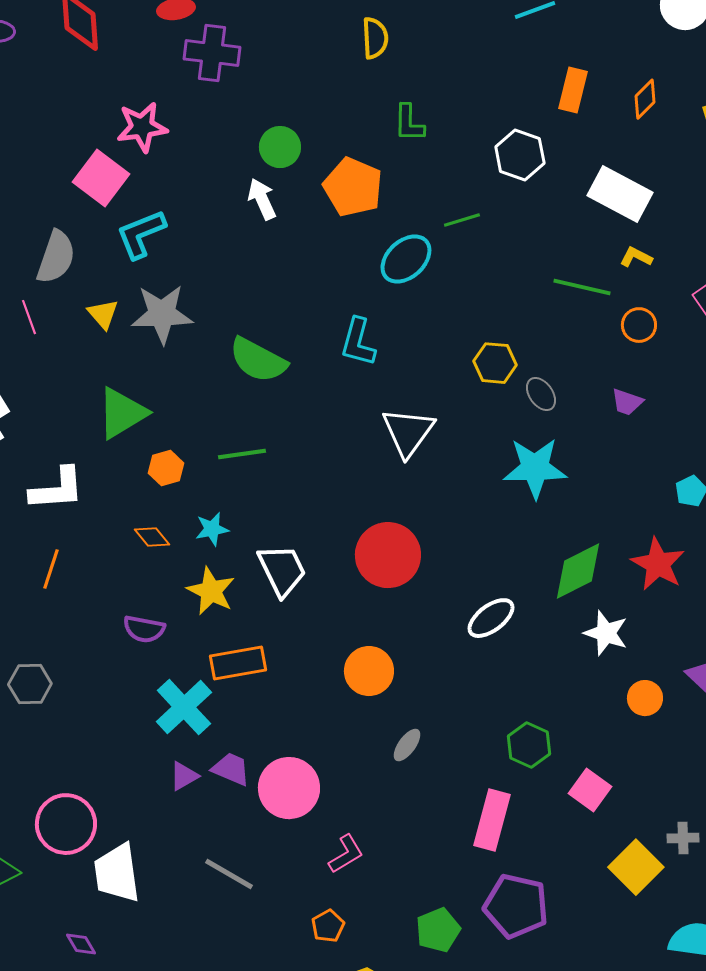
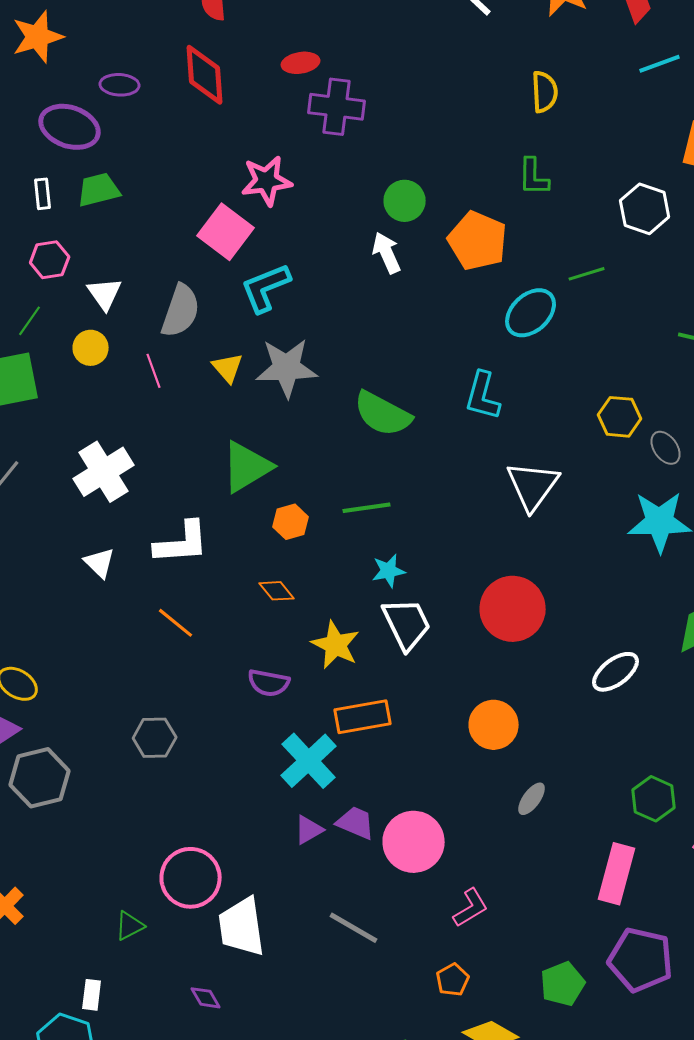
yellow semicircle: (375, 38) -> (545, 92), moved
cyan star: (212, 529) -> (389, 571), moved
orange line: (51, 569) -> (176, 623), turned -69

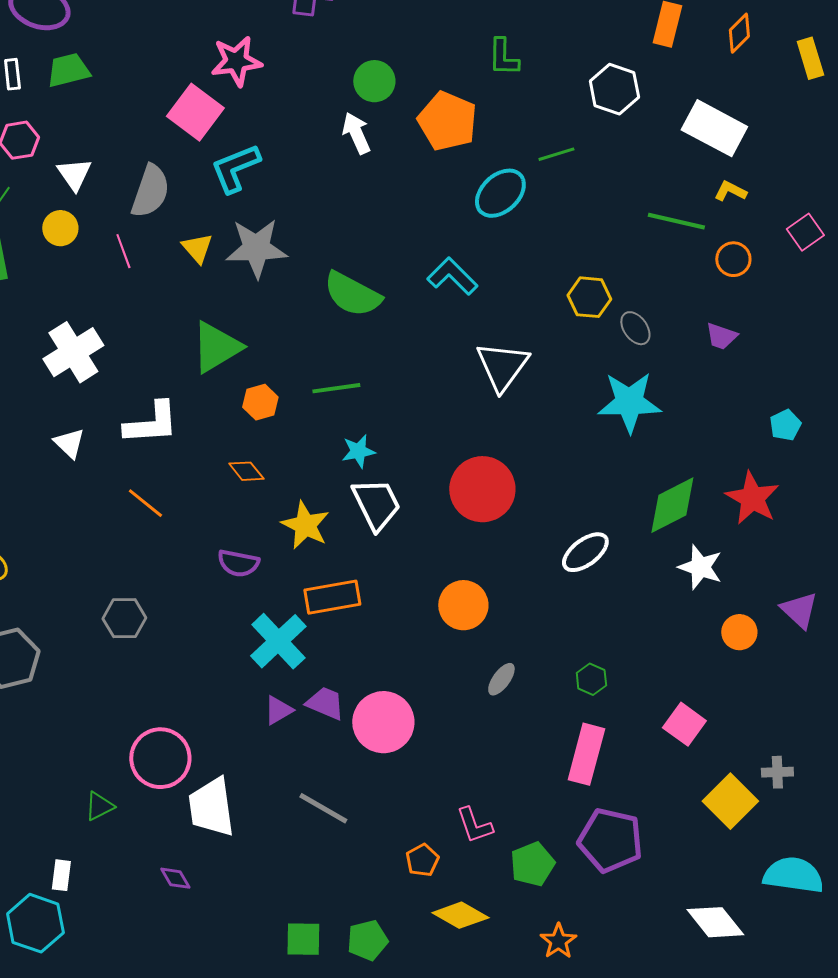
cyan L-shape: (483, 396) -> (452, 276), turned 120
green hexagon: (654, 799) -> (591, 679), moved, size x0.7
pink L-shape: (471, 908) -> (474, 825), moved, turned 102

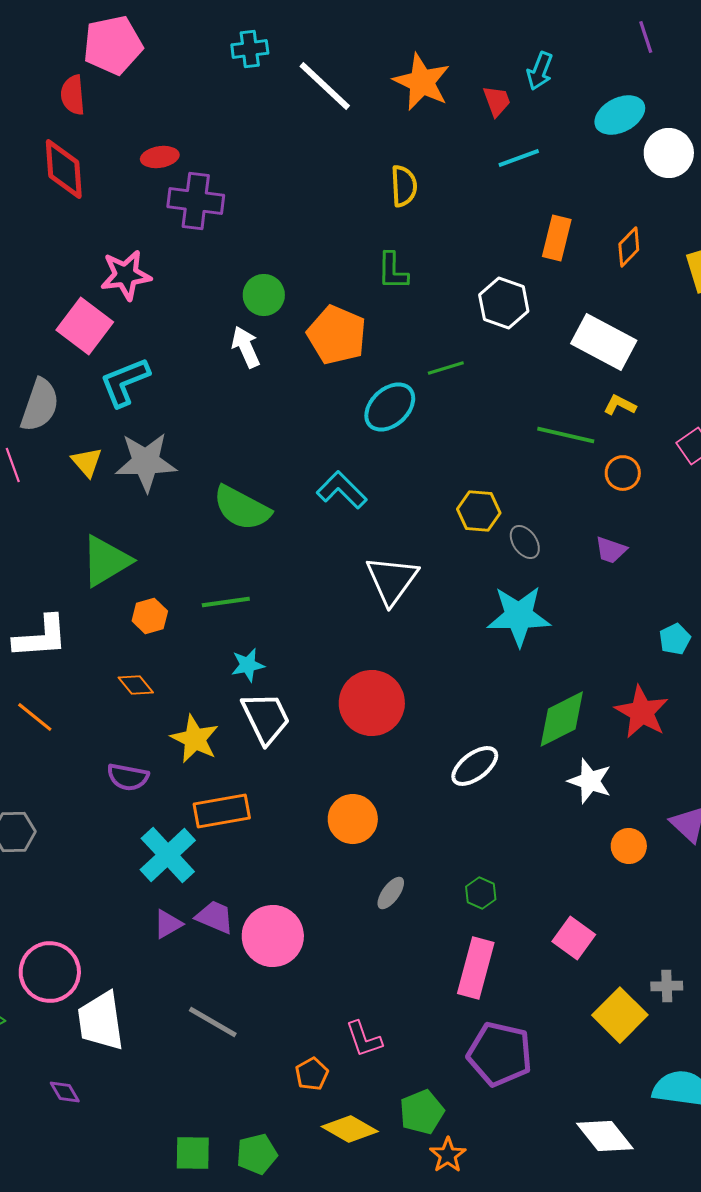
green pentagon: (532, 864) -> (422, 1112), moved

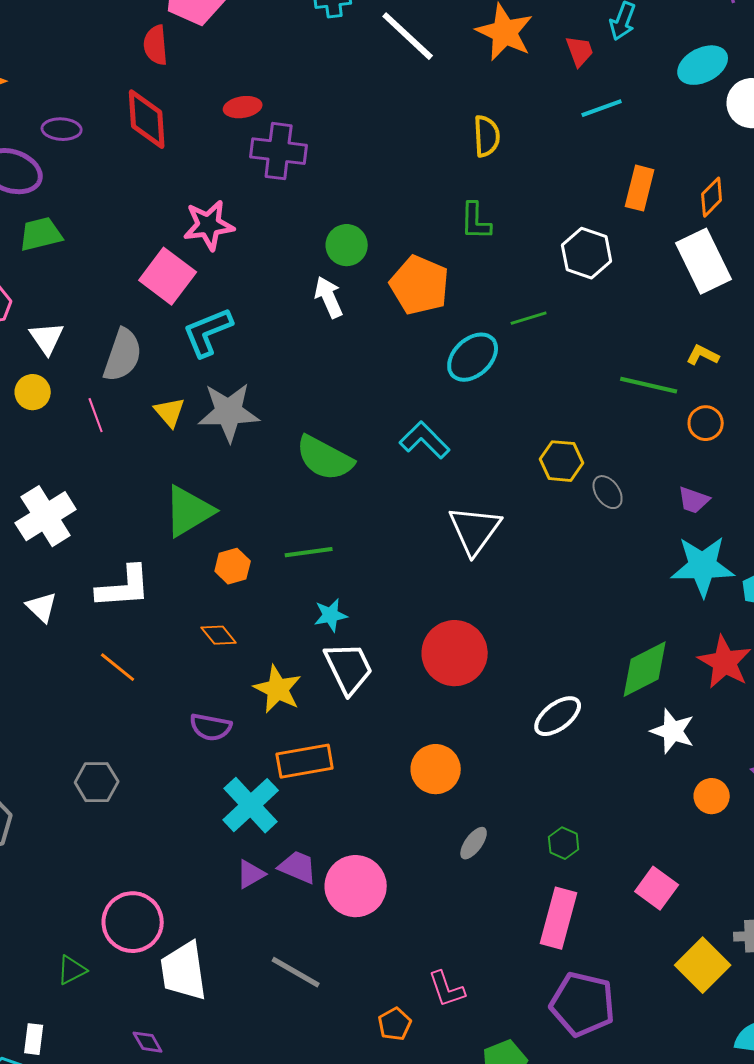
white rectangle: (604, 342) -> (704, 261), moved, turned 36
cyan star: (519, 616) -> (703, 566), moved

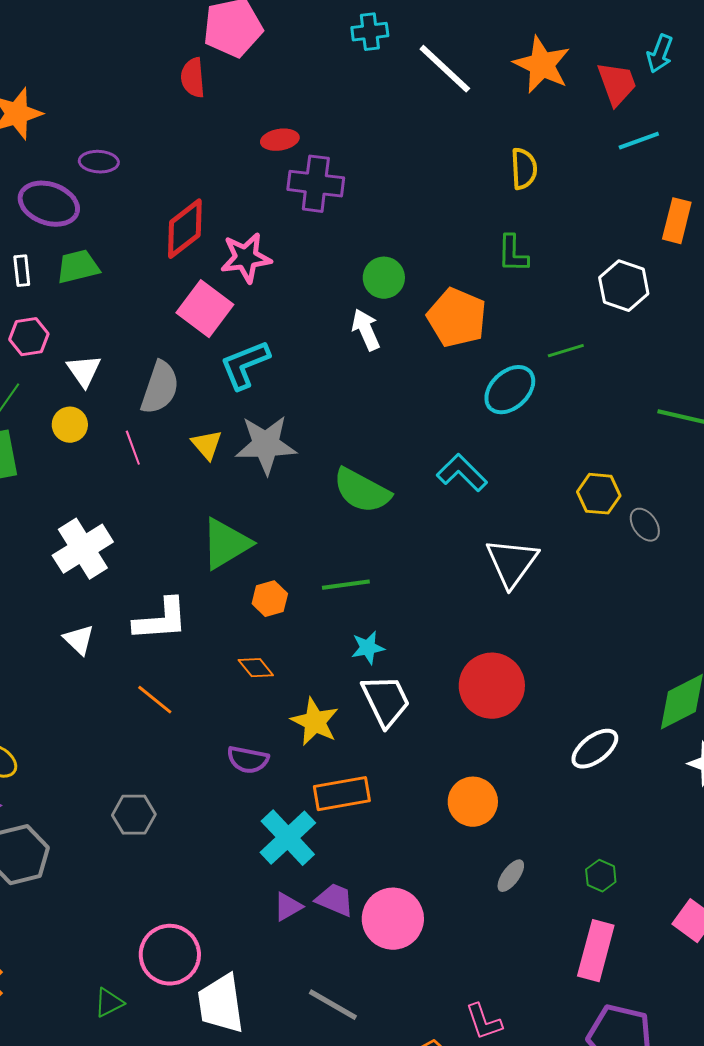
red trapezoid: (580, 51) -> (617, 84), size x1.4
red diamond: (147, 119) -> (185, 229), moved, turned 56

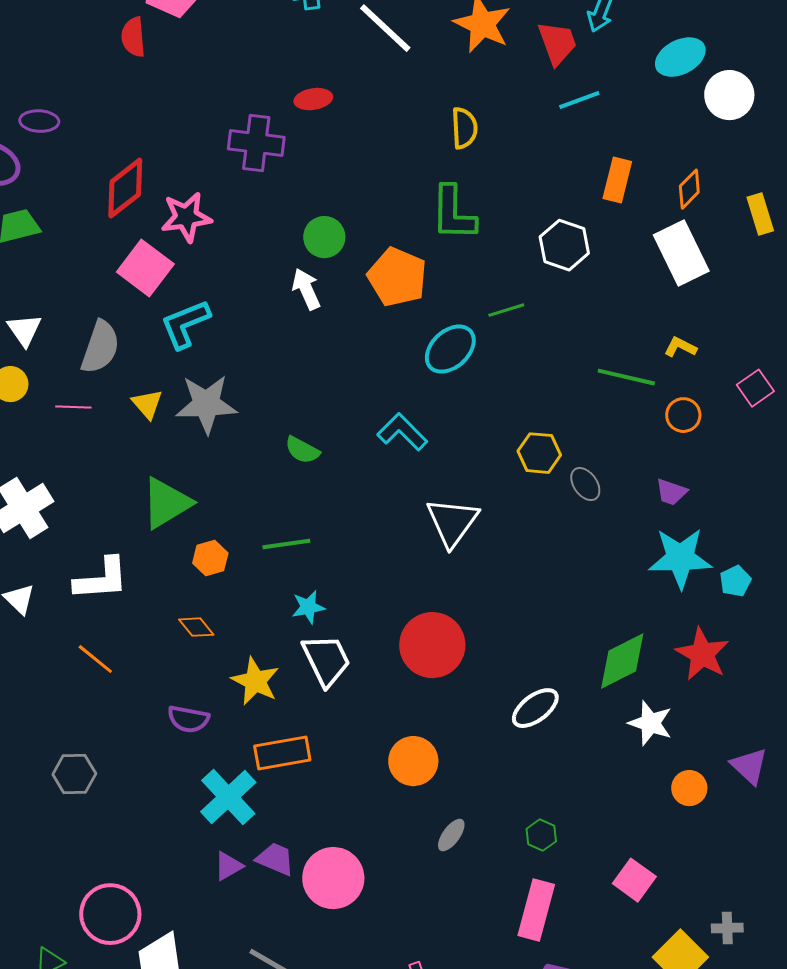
red ellipse: (280, 140) -> (313, 99), moved
green L-shape: (513, 254) -> (453, 213), size x1.5
pink line: (133, 448) -> (73, 407), turned -68
green semicircle: (362, 491) -> (302, 450), size x0.6

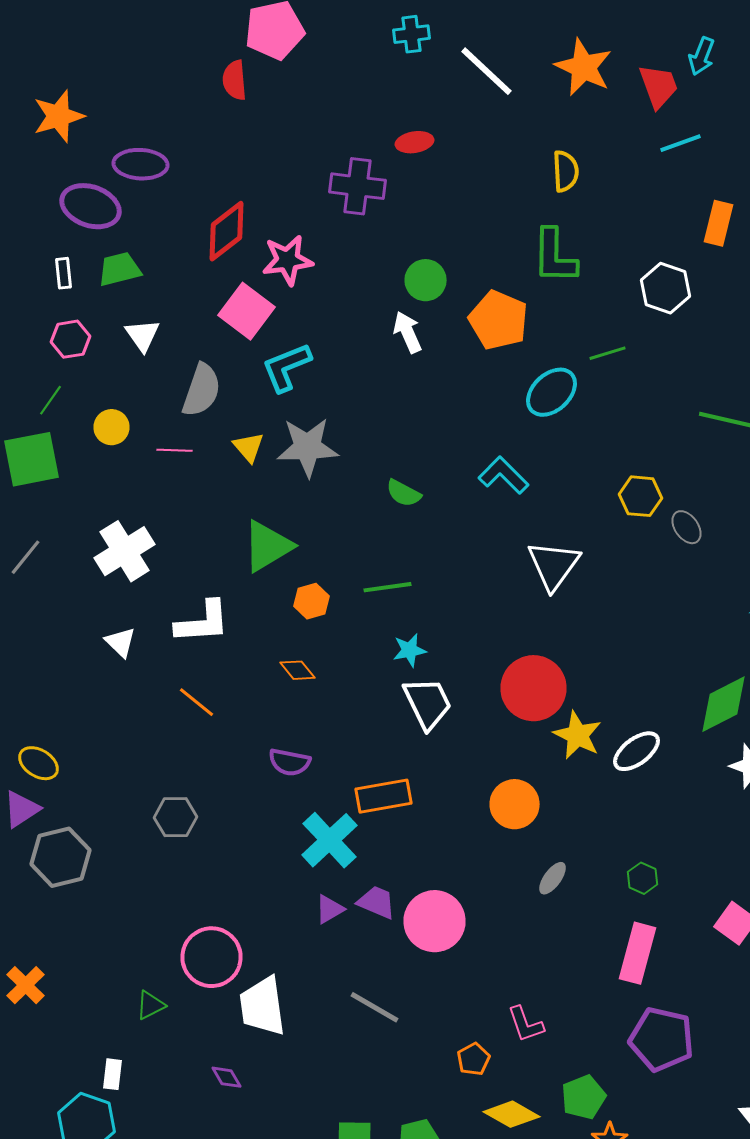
purple ellipse: (39, 121) -> (140, 164), size x1.4
white triangle: (24, 330) -> (142, 335), moved
yellow star: (255, 681) -> (578, 735), moved

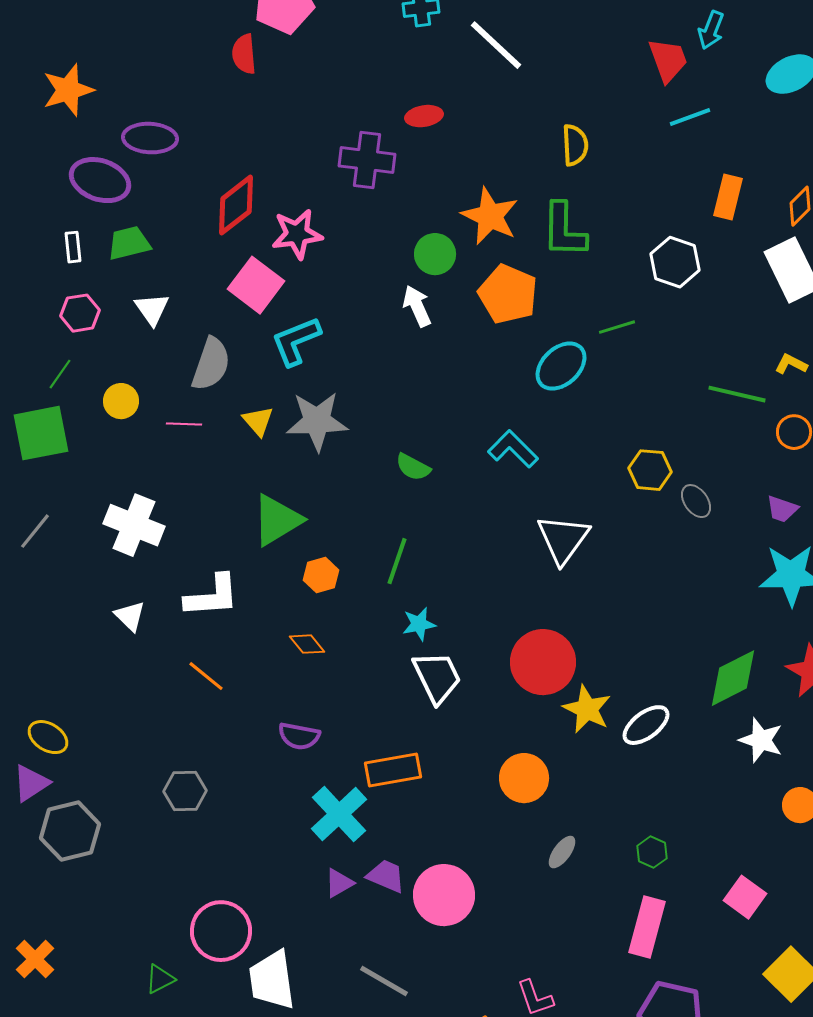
orange star: (584, 67) -> (490, 216), moved
white cross: (124, 551) -> (134, 525), turned -36
green line: (388, 587) -> (397, 561), turned -63

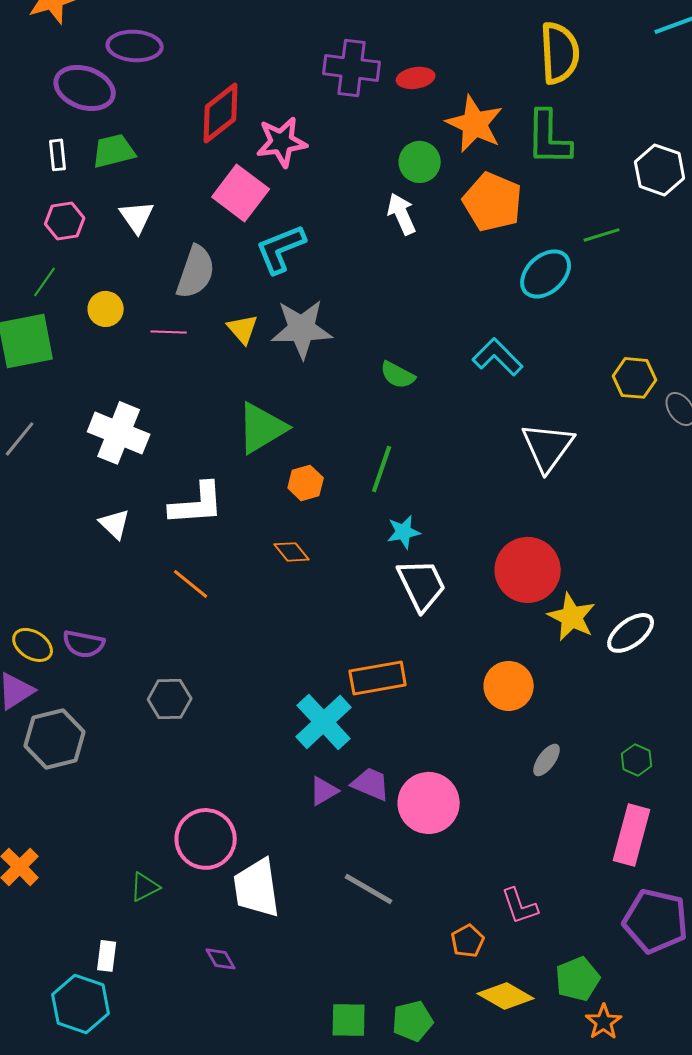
red ellipse: (424, 116) -> (416, 78), moved
yellow semicircle: (575, 145) -> (560, 53), size x1.5
purple semicircle: (299, 736) -> (84, 644), moved

